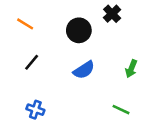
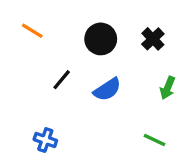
black cross: (112, 14) -> (153, 39), moved
black line: (32, 62) -> (62, 80), moved

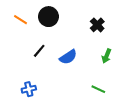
black circle: (101, 39) -> (48, 17), moved
blue cross: (45, 140) -> (29, 89), turned -32

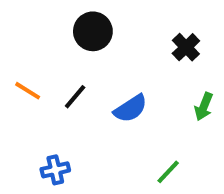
orange line: (20, 20) -> (28, 91), moved
green line: (98, 89) -> (168, 172), moved, turned -72

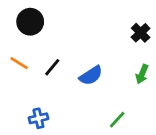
black circle: (93, 31) -> (30, 22), moved
black cross: (186, 47) -> (141, 33), moved

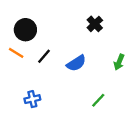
black circle: (30, 22) -> (25, 30), moved
black cross: (141, 33) -> (95, 24), moved

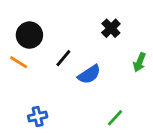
black line: (44, 56) -> (63, 58), moved
green arrow: (119, 62) -> (139, 62), moved

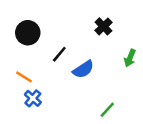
orange line: (19, 62) -> (24, 77), moved
blue cross: (38, 117) -> (33, 98), moved, turned -36

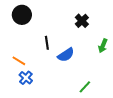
black circle: (28, 33) -> (22, 15), moved
black line: (59, 54) -> (47, 43), turned -48

